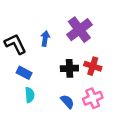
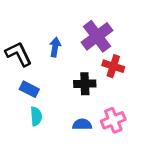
red cross: (93, 66) -> (113, 66), moved
blue semicircle: (67, 102) -> (82, 124), turned -48

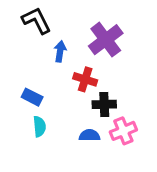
black L-shape: (18, 54) -> (36, 20), moved
red cross: (113, 66) -> (85, 79), moved
black cross: (85, 84) -> (104, 104), moved

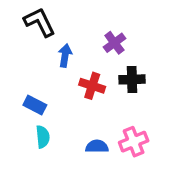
purple cross: (106, 40) -> (114, 43), size x0.6
black cross: (104, 104) -> (132, 79), moved

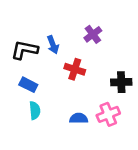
black L-shape: (40, 22) -> (24, 50), moved, turned -52
blue arrow: (65, 56) -> (53, 45), turned 150
black cross: (132, 79) -> (121, 82), moved

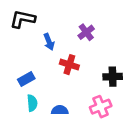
black L-shape: (24, 50) -> (23, 19), moved
blue rectangle: (28, 85) -> (26, 79), turned -56
blue semicircle: (79, 118) -> (60, 110), moved

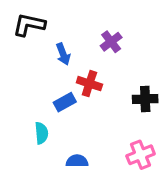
blue rectangle: (26, 79) -> (65, 102), moved
pink cross: (101, 107) -> (141, 155), moved
blue semicircle: (60, 110) -> (77, 161), moved

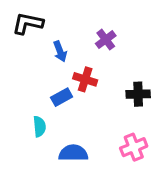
blue semicircle: (77, 161) -> (73, 153), size x1.4

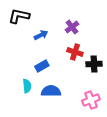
blue arrow: (60, 51) -> (41, 35), turned -96
red cross: (85, 79) -> (75, 52), moved
blue semicircle: (73, 153) -> (51, 91), moved

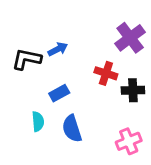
black L-shape: (19, 16) -> (27, 59), moved
purple cross: (72, 27) -> (130, 38), moved, size x1.5
blue semicircle: (51, 91) -> (72, 129), turned -108

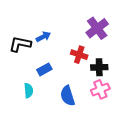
blue semicircle: (72, 129) -> (68, 96), moved
pink cross: (129, 141) -> (100, 89), moved

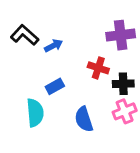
purple cross: (97, 28) -> (121, 35), turned 30
black L-shape: (20, 44) -> (25, 35), moved, turned 30
cyan semicircle: (29, 91) -> (35, 113), size x1.5

